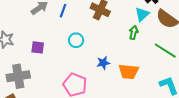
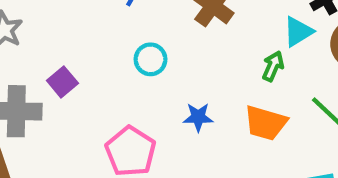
purple square: (38, 47) -> (62, 82), moved, turned 32
orange trapezoid: (129, 72) -> (266, 123), moved

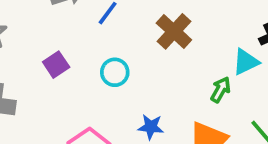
purple square: (62, 82) -> (56, 65), moved

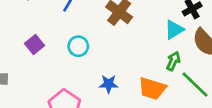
green arrow: (221, 90) -> (173, 61), moved

